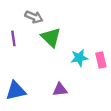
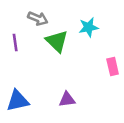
cyan star: (79, 58) -> (88, 27), moved

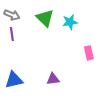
gray arrow: (38, 18) -> (12, 15), moved
green triangle: (57, 41) -> (45, 18), moved

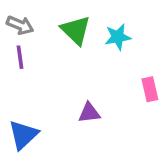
purple triangle: (53, 79) -> (89, 113), moved
blue triangle: (14, 80) -> (23, 135), turned -30

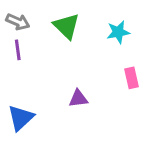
cyan star: (118, 37) -> (118, 32), moved

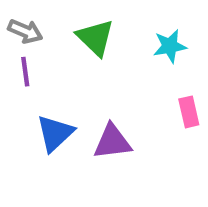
purple triangle: (78, 99) -> (112, 142), size x1.4
blue triangle: (21, 118) -> (55, 133), moved

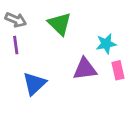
cyan star: (170, 46) -> (106, 44), moved
purple triangle: (112, 142) -> (85, 69), moved

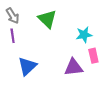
gray arrow: (16, 20) -> (13, 16), turned 35
purple triangle: (85, 69) -> (74, 67), moved

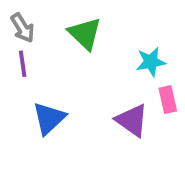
purple triangle: (74, 67) -> (132, 120), turned 42

